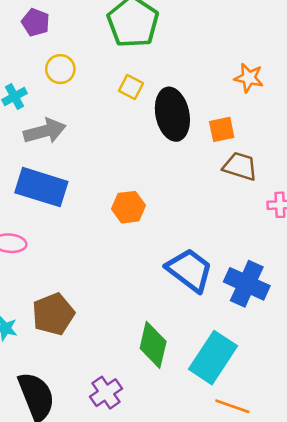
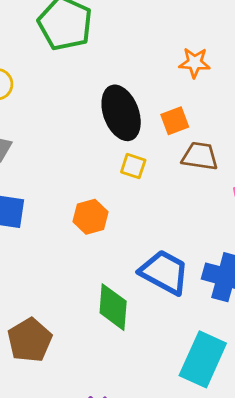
yellow square: (131, 87) -> (133, 166), moved
green diamond: (153, 345) -> (113, 307), moved

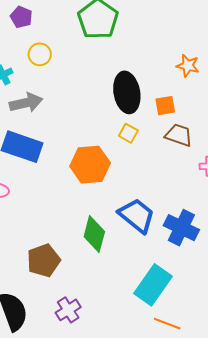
orange hexagon: (91, 217) -> (90, 165), size x1.5
brown pentagon: (30, 340) -> (44, 260), moved

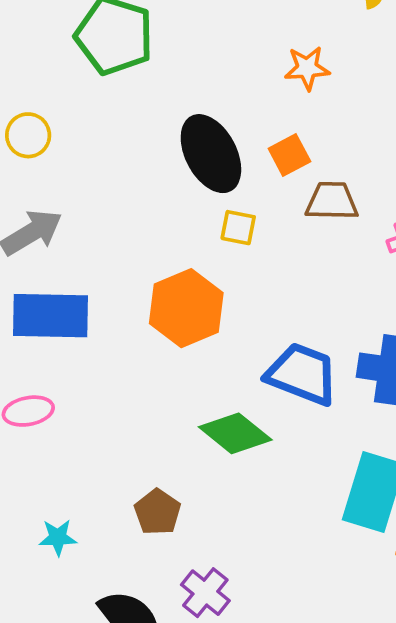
green diamond: (94, 234) -> (235, 433), turned -48
brown pentagon: (44, 260) -> (158, 512), size x0.7
purple cross: (68, 310) -> (205, 593), moved

